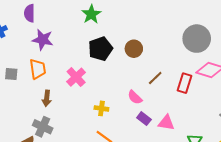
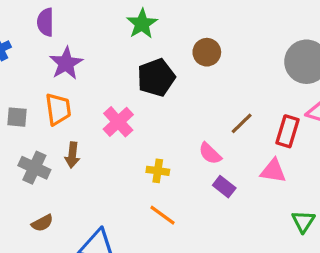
purple star: (43, 40) -> (66, 63), turned 30
brown circle: (134, 49) -> (207, 52), moved
pink triangle: (166, 123) -> (273, 171), moved
gray cross: (43, 127) -> (34, 168), moved

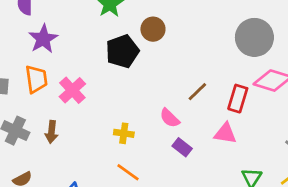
brown circle: (207, 52) -> (153, 29), moved
pink cross: (118, 122) -> (72, 90), moved
brown arrow: (72, 155) -> (52, 132), moved

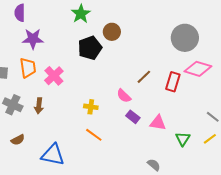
purple star: (43, 39) -> (33, 39), turned 30
pink triangle: (225, 133) -> (158, 123), moved

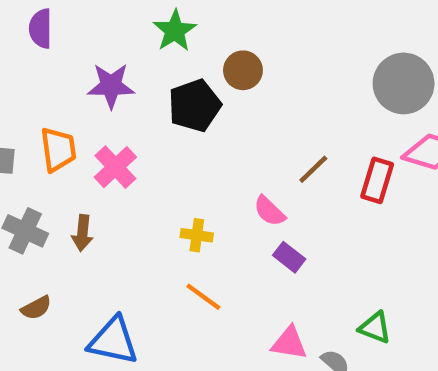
purple star: (33, 39) -> (111, 86), moved
pink triangle: (158, 123) -> (289, 343), moved
green triangle: (183, 139) -> (375, 328), moved, turned -42

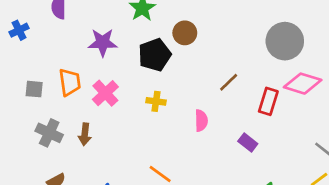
brown line: (313, 169) -> (229, 82), moved
pink semicircle: (269, 211) -> (201, 121), turned -135
yellow cross: (197, 235) -> (156, 101), moved
purple rectangle: (289, 257) -> (248, 142), moved

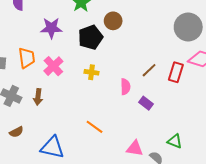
brown line: (229, 82) -> (149, 70), moved
purple rectangle: (248, 142) -> (146, 103), moved

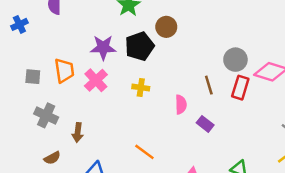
gray circle: (188, 27) -> (235, 60), moved, size x0.7
purple star: (51, 28) -> (103, 47), moved
brown line: (149, 70) -> (209, 85), turned -63
brown arrow: (38, 97) -> (78, 132), moved

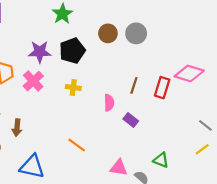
brown circle: (166, 27) -> (108, 33), moved
gray circle: (235, 60) -> (136, 33), moved
brown line: (209, 85) -> (134, 85), turned 35

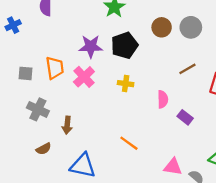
brown line: (134, 85) -> (187, 69), moved, turned 42

